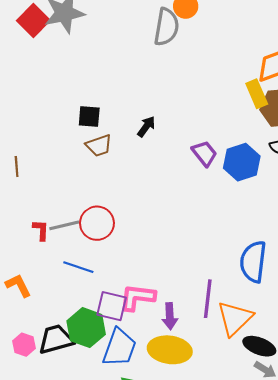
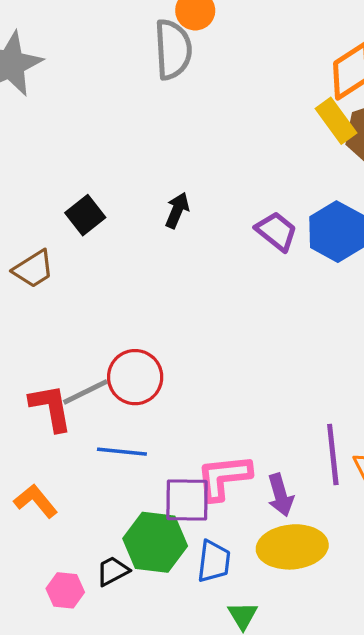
black square: (89, 117) -> (85, 215), turned -30
brown trapezoid: (99, 146) -> (33, 269), moved
red L-shape: (41, 230) -> (51, 408), size x1.5
black trapezoid: (56, 339) -> (113, 571), size x0.6
blue trapezoid: (119, 348) -> (214, 561), size x0.7

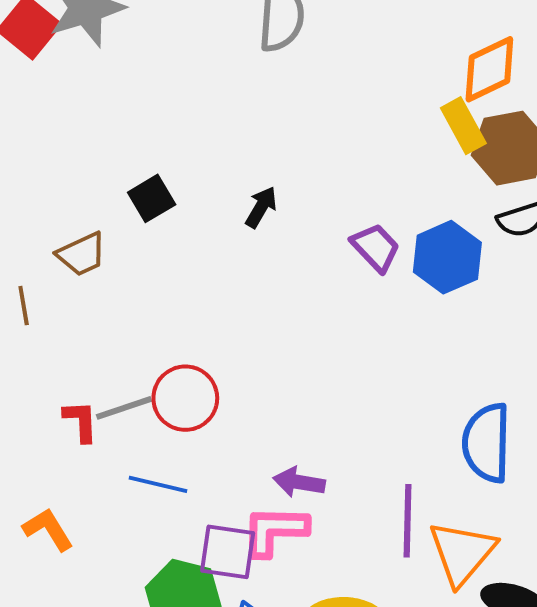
red L-shape: (51, 408) -> (81, 421), size x0.7
purple arrow: (280, 495) -> (299, 482), moved, turned 108

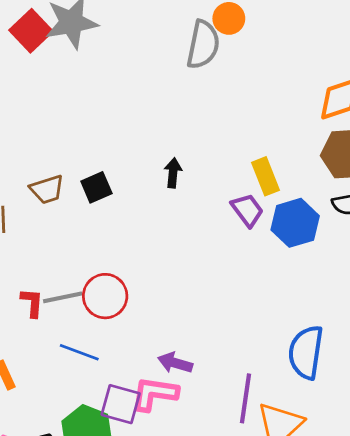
yellow rectangle: (463, 126) -> (266, 176), moved
black square: (152, 198) -> (96, 187), moved
black arrow: (261, 207) -> (173, 173), turned -32

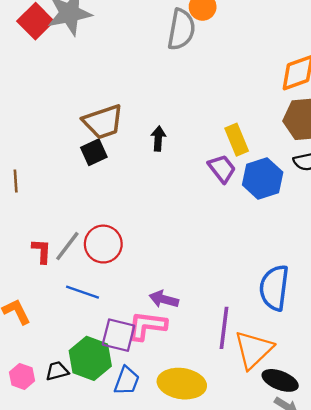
brown trapezoid: (47, 189) -> (103, 122), moved, size x1.4
gray line: (63, 297) -> (67, 246), turned -40

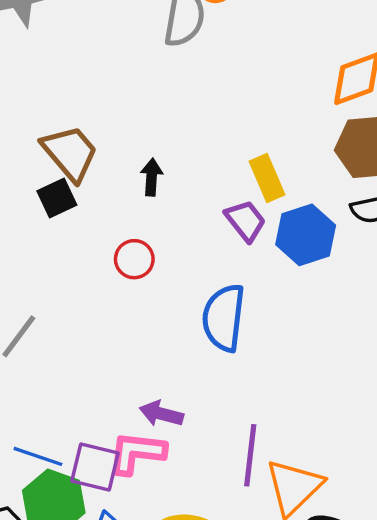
brown trapezoid: (103, 122) -> (70, 153), turned -111
red circle: (103, 244) -> (134, 259), moved, size x0.7
blue semicircle: (274, 288) -> (224, 318), moved
blue line: (82, 292) -> (38, 456), moved

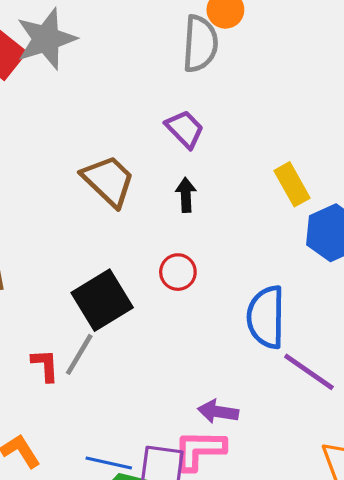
black square: (57, 198) -> (102, 300), moved, size x1.6
purple trapezoid: (245, 221) -> (185, 129), moved
purple line: (250, 455) -> (309, 372), moved, turned -56

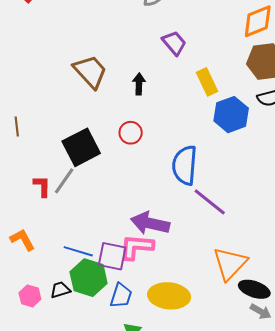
purple trapezoid: (185, 129) -> (174, 43), moved
purple arrow: (218, 412) -> (150, 223), size x1.5

